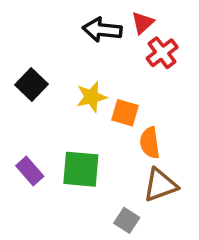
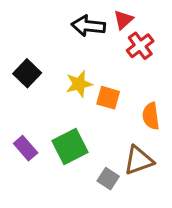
orange semicircle: (150, 143) -> (151, 116), moved
green square: (81, 169) -> (70, 147), turned -32
gray square: (127, 220) -> (108, 179), moved

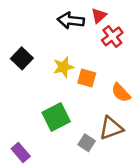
orange semicircle: (151, 116) -> (121, 93), turned -35
purple rectangle: (26, 148) -> (21, 153), moved

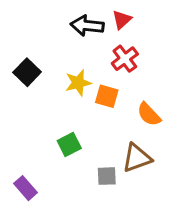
red cross: (112, 36) -> (125, 59), moved
green square: (56, 117) -> (69, 144), size x0.7
gray square: (87, 143) -> (107, 176), turned -35

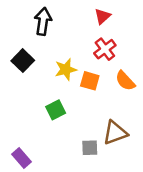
black arrow: (87, 26) -> (43, 21), moved, turned 92
orange semicircle: (149, 114) -> (125, 81), moved
green square: (69, 144) -> (56, 110), moved

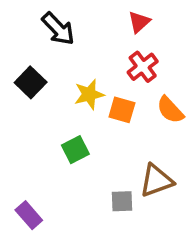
black arrow: (43, 21) -> (58, 29), turned 128

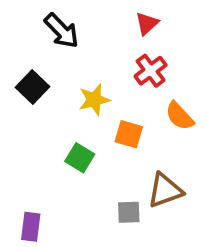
orange square: (122, 110) -> (129, 134), moved
green square: (75, 150) -> (80, 158), turned -32
purple rectangle: (29, 215) -> (31, 227), turned 48

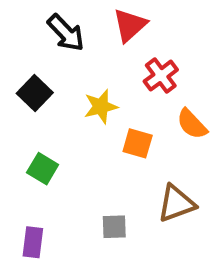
red triangle: (147, 23) -> (130, 25), moved, size x1.4
green square: (80, 158) -> (43, 169), moved
gray square: (129, 212) -> (114, 227), moved

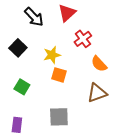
orange square: (138, 143) -> (59, 75), moved
brown triangle: (176, 203) -> (97, 93), moved
gray square: (114, 227) -> (59, 117), size x1.5

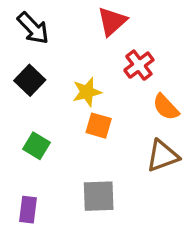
black arrow: (34, 17) -> (33, 28), moved

